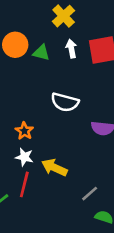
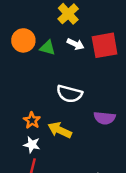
white arrow: (71, 49) -> (75, 44), turned 126
yellow arrow: (54, 167) -> (60, 130), moved

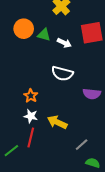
white arrow: (75, 44) -> (64, 43), moved
yellow arrow: (60, 130) -> (57, 122), moved

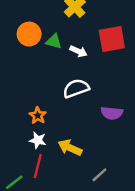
white semicircle: (62, 73) -> (76, 88), turned 145

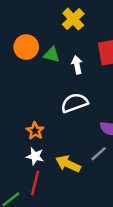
white arrow: (78, 51) -> (77, 65), turned -126
gray line: (99, 175) -> (99, 154), moved

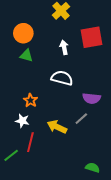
green triangle: (52, 55) -> (26, 56), moved
white semicircle: (74, 103) -> (62, 78), turned 35
white star: (35, 156) -> (22, 121), moved

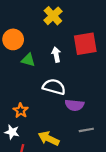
green triangle: (26, 56) -> (28, 60), moved
purple semicircle: (92, 98) -> (74, 105), moved
gray line: (81, 119) -> (86, 130), moved, turned 32

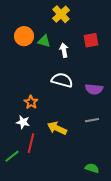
red square: (85, 44) -> (91, 40), size x0.7
green triangle: (28, 60) -> (44, 41), moved
purple semicircle: (74, 105) -> (94, 89), moved

